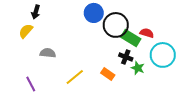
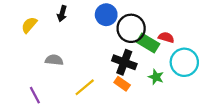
black arrow: (36, 12) -> (62, 14), moved
yellow semicircle: (26, 31) -> (29, 25), moved
black cross: (126, 57) -> (124, 62), moved, size x1.5

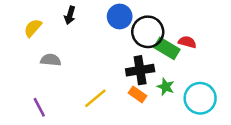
gray semicircle: (54, 60) -> (51, 60), moved
black cross: (124, 62) -> (140, 70), turned -30
cyan circle: (184, 62) -> (200, 98), moved
green star: (156, 77) -> (166, 87), moved

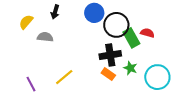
green rectangle: (167, 48) -> (131, 38), turned 30
gray semicircle: (51, 60) -> (45, 37), moved
yellow line: (95, 98) -> (64, 77), moved

